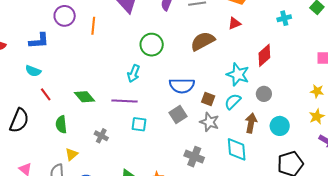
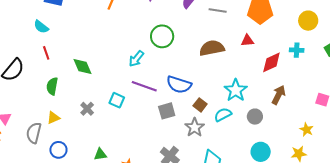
red diamond: (264, 55) -> (271, 62), moved
purple line: (124, 101) -> (144, 86), moved
brown arrow: (251, 123) -> (279, 95), moved
cyan square: (139, 124) -> (117, 100), moved

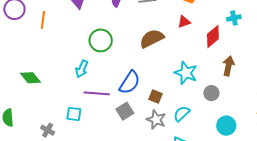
green diamond: (83, 67) -> (30, 78), moved
blue semicircle: (179, 85) -> (130, 82), turned -60
cyan semicircle: (223, 115) -> (182, 114), moved

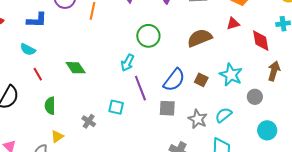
red diamond: (213, 37) -> (261, 41), turned -65
purple line: (97, 93) -> (140, 88), turned 60
brown square: (155, 97) -> (201, 80), moved
gray square: (125, 111) -> (167, 108), turned 30

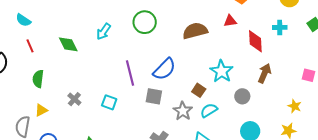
cyan arrow: (127, 63) -> (104, 31), moved
brown square: (201, 80) -> (199, 90), moved
cyan square: (116, 107) -> (109, 102), moved

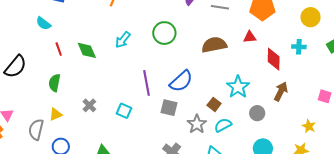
red line: (30, 46) -> (59, 49), moved

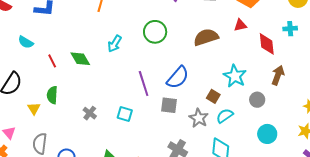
cyan semicircle: (43, 23) -> (26, 42), moved
yellow triangle: (56, 114) -> (34, 108), moved, turned -32

